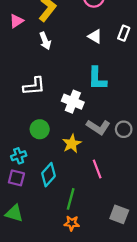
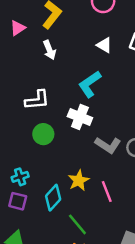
cyan L-shape: (97, 78) -> (90, 84), moved, turned 55
green circle: (40, 129) -> (43, 134), moved
yellow star: (72, 144) -> (79, 180), moved
green line: (71, 199) -> (77, 224), turned -55

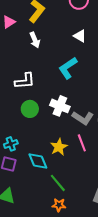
white cross: (80, 117) -> (60, 106), moved
pink line: (107, 191) -> (82, 143), moved
cyan diamond: (53, 198) -> (38, 161), turned -65

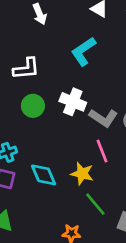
yellow star: (59, 147) -> (82, 174), moved, turned -30
green line: (58, 183) -> (95, 204), moved

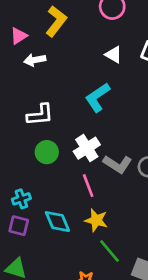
white arrow: (40, 14) -> (35, 60), moved, turned 102
white cross: (73, 102) -> (87, 148), turned 35
pink line: (102, 151) -> (88, 186), moved

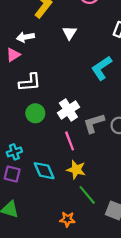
pink triangle: (19, 36) -> (13, 55), moved
white triangle: (114, 55) -> (70, 33), moved, turned 32
cyan L-shape: (98, 97) -> (102, 68), moved
gray L-shape: (118, 164) -> (94, 123), turned 130

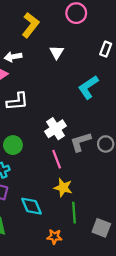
green circle: (35, 113) -> (13, 145), moved
cyan diamond: (44, 171) -> (32, 206), moved
green line: (87, 195) -> (74, 213), turned 36

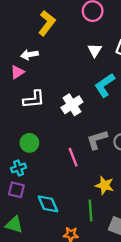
white triangle: (57, 52) -> (95, 50), moved
white cross: (56, 129) -> (72, 105), moved
yellow star: (63, 188) -> (105, 185), moved

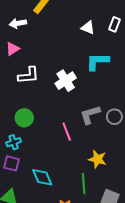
white triangle: (95, 50) -> (88, 28), turned -40
white arrow: (29, 55) -> (18, 23), moved
cyan L-shape: (105, 85) -> (97, 62), turned 35

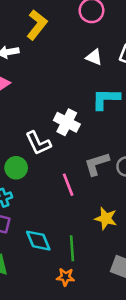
white L-shape: (28, 75) -> (38, 143), moved, turned 70
white cross: (66, 81) -> (67, 122), turned -30
green line: (84, 184) -> (72, 248), moved

